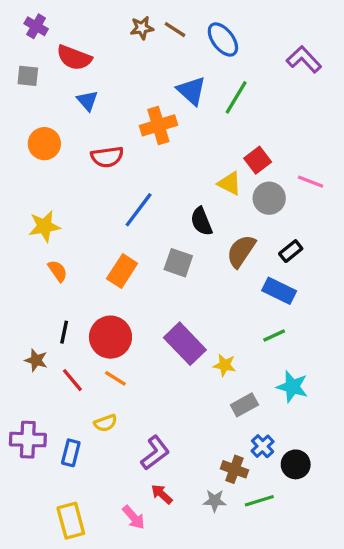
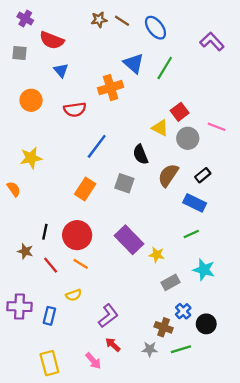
orange semicircle: (58, 271) -> (14, 189), moved

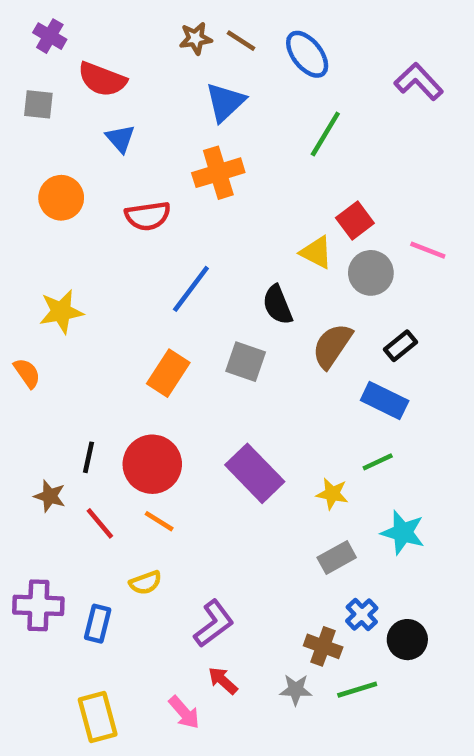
blue triangle: (134, 63) -> (225, 102), moved, turned 35
yellow star: (157, 255) -> (332, 494), moved

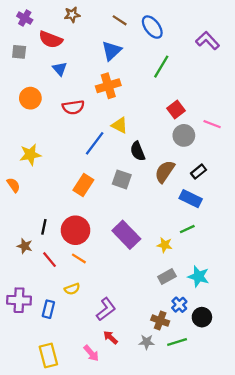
brown star: (196, 38) -> (72, 15), moved
yellow triangle: (316, 252) -> (120, 125), moved
cyan star: (403, 533) -> (199, 276), moved

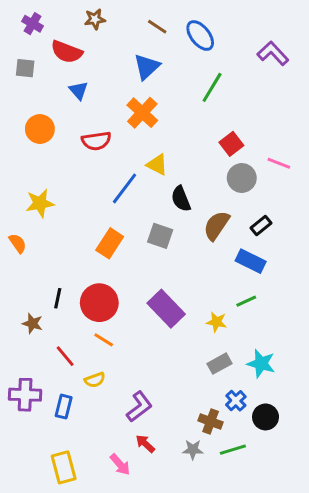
orange cross: (108, 86) -> (142, 113), turned -30
red line: (50, 260) -> (65, 356), moved

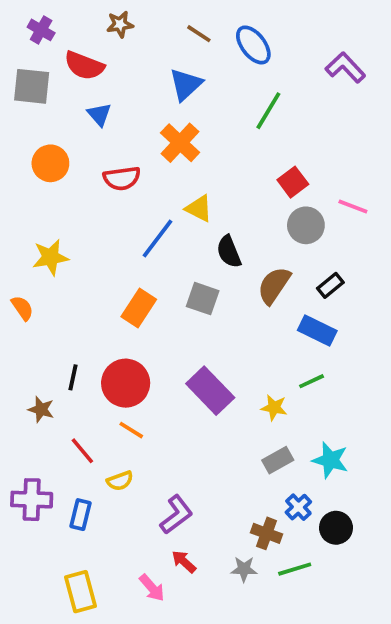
gray square: (25, 68) -> (32, 86), size x1.5

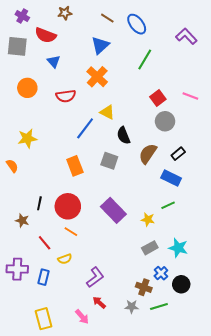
pink line: (353, 207) -> (190, 96), moved
orange rectangle: (139, 308) -> (75, 166), turned -54

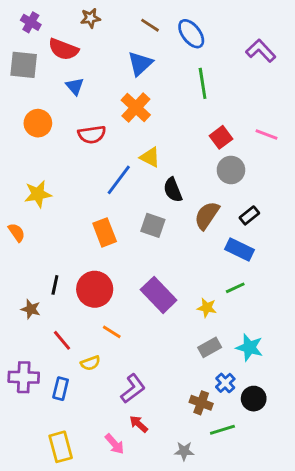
green line: (145, 60) -> (203, 83), turned -40
orange line: (71, 232) -> (112, 332), moved
gray star: (132, 307) -> (184, 451), moved

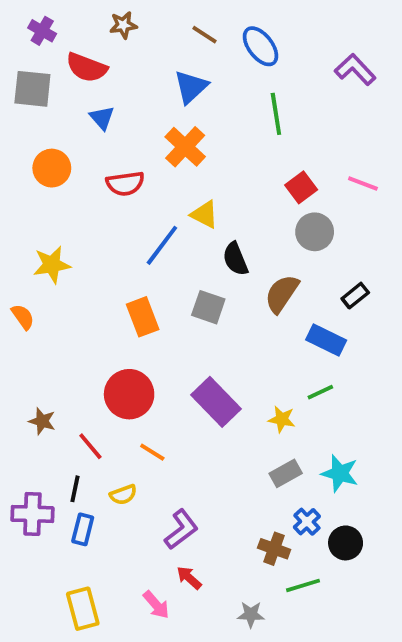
black rectangle: (249, 215) -> (355, 296), moved
black line: (55, 285) -> (75, 489), moved
red line: (62, 340) -> (90, 446), moved

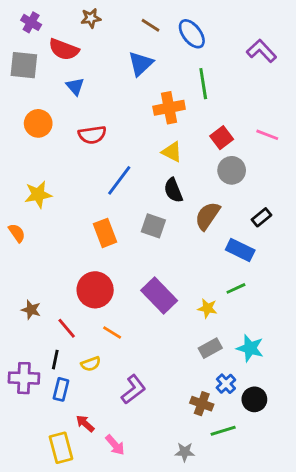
orange cross: (185, 147) -> (169, 108), moved, turned 36
yellow triangle: (204, 214) -> (172, 152), moved
red arrow: (189, 578) -> (85, 424), moved

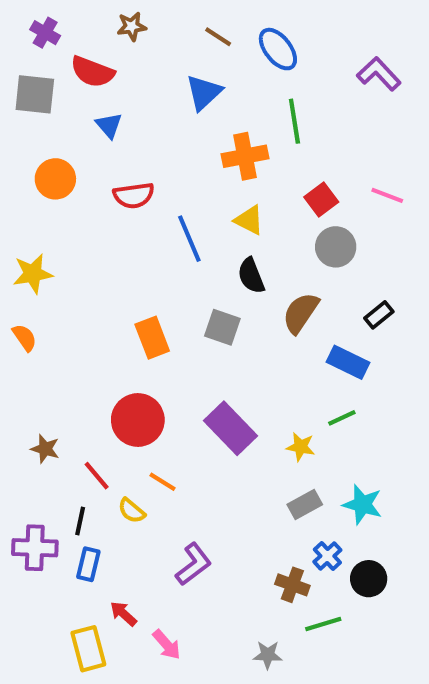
blue line: (119, 180) -> (189, 239), moved, turned -60
yellow star: (38, 195) -> (33, 274), moved
yellow semicircle: (91, 364) -> (132, 511), moved, turned 60

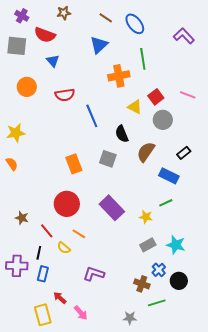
yellow triangle: (249, 220) -> (135, 107), moved
purple L-shape: (193, 564) -> (94, 274), turned -125

